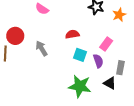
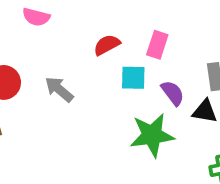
pink rectangle: (106, 44) -> (157, 45), moved
purple semicircle: (98, 61) -> (173, 93), moved

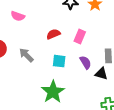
cyan square: (133, 78) -> (59, 61), moved
green star: (152, 135) -> (53, 92), moved, turned -30

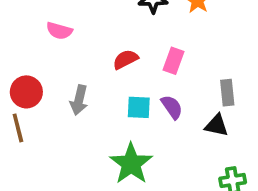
gray arrow: (26, 55) -> (79, 100), turned -119
purple semicircle: (85, 62) -> (172, 107), moved

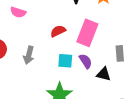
pink rectangle: (174, 61) -> (87, 33), size x1.6
black triangle: (217, 125) -> (104, 74), moved

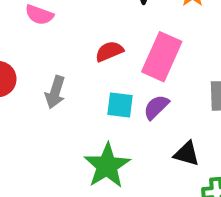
purple semicircle: (86, 61) -> (156, 107), turned -104
black triangle: (104, 74) -> (187, 154), moved

